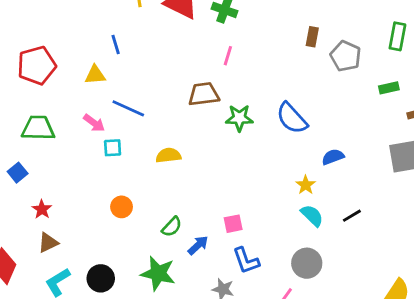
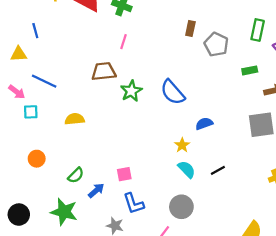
green star: (239, 118) -> (131, 91), turned -30

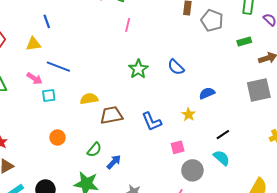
brown trapezoid: (104, 71) -> (111, 115), moved
blue semicircle: (173, 92) -> (176, 67), size x0.7
cyan semicircle: (187, 169) -> (222, 158), moved
pink square: (124, 174) -> (178, 147), moved
blue L-shape: (134, 204) -> (152, 121), moved

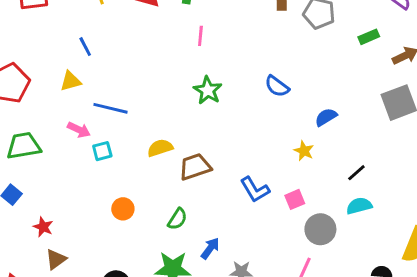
green star: (138, 69) -> (208, 90), moved
blue L-shape: (152, 121) -> (255, 190), moved
cyan semicircle: (222, 158) -> (359, 206), turned -48
blue arrow: (114, 162) -> (210, 248), moved

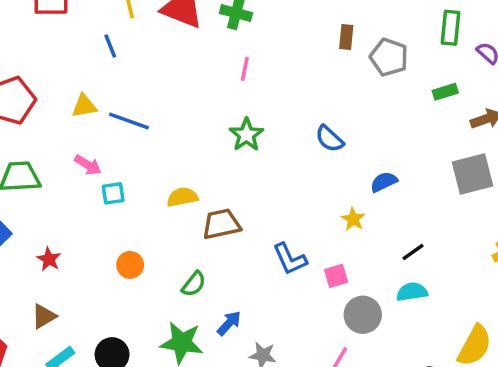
blue line: (85, 47) -> (110, 46), moved
blue line: (110, 108) -> (129, 121), moved
red star: (43, 227) -> (49, 259), moved

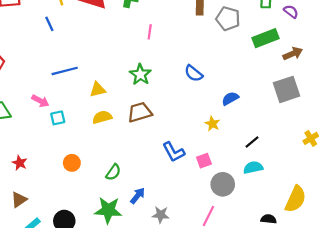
pink line: (245, 69) -> (150, 32), moved
green rectangle: (445, 92) -> (265, 38), size x1.6
yellow triangle: (84, 106) -> (98, 90), moved
blue line: (129, 121) -> (65, 71), turned -30
brown trapezoid: (221, 224) -> (140, 112), moved

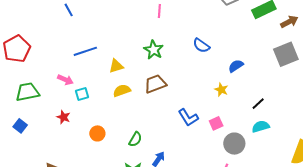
red star: (20, 163) -> (63, 117), moved

